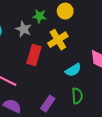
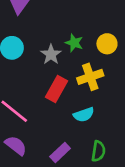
cyan semicircle: (73, 70) -> (84, 115), moved

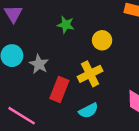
green star: (74, 43) -> (66, 25), moved
gray star: (51, 54) -> (39, 64), moved

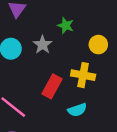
gray star: (39, 64) -> (43, 45), moved
yellow cross: (90, 74) -> (83, 75), turned 30

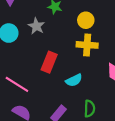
yellow cross: (83, 75) -> (87, 45), moved

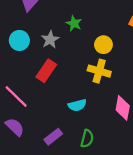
red rectangle: (49, 62) -> (46, 71), moved

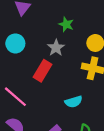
gray star: (50, 40) -> (56, 48), moved

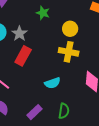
gray star: (56, 48) -> (19, 34), moved

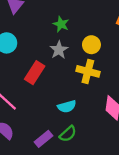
gray star: (19, 34) -> (59, 50), moved
green semicircle: (64, 111) -> (68, 134), moved, turned 35

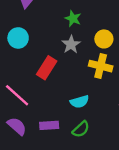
purple rectangle: (44, 139) -> (49, 125), moved, turned 36

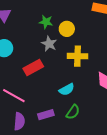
yellow circle: (104, 39) -> (67, 29), moved
red rectangle: (47, 68) -> (33, 67), turned 42
purple semicircle: (17, 126) -> (19, 121), turned 66

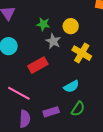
green star: (46, 22) -> (43, 24), moved
yellow cross: (78, 56) -> (82, 53), turned 30

